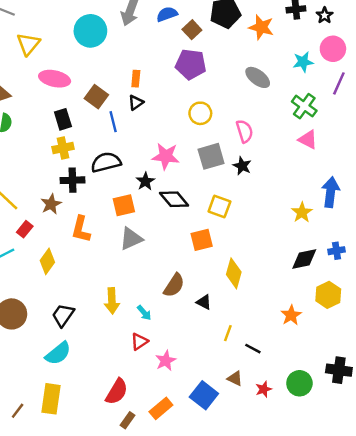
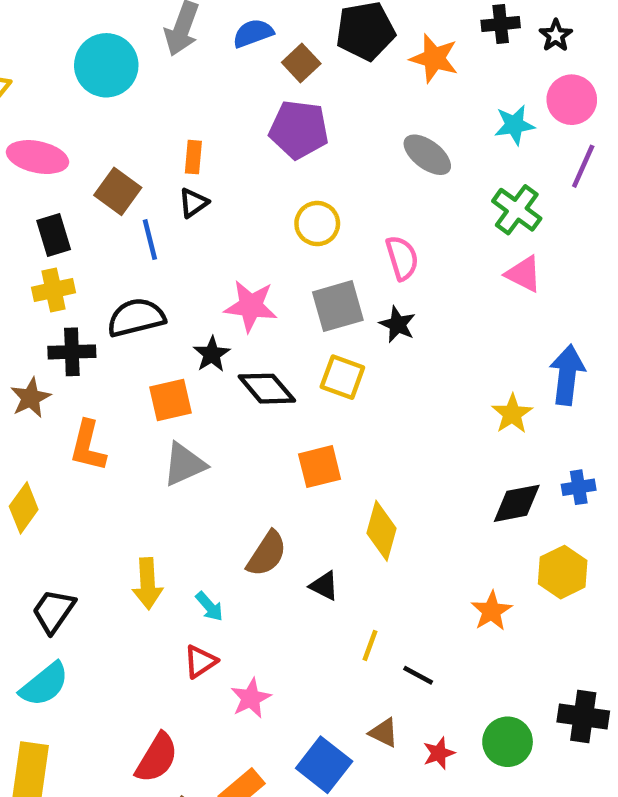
yellow square: (219, 206) -> (342, 377), moved

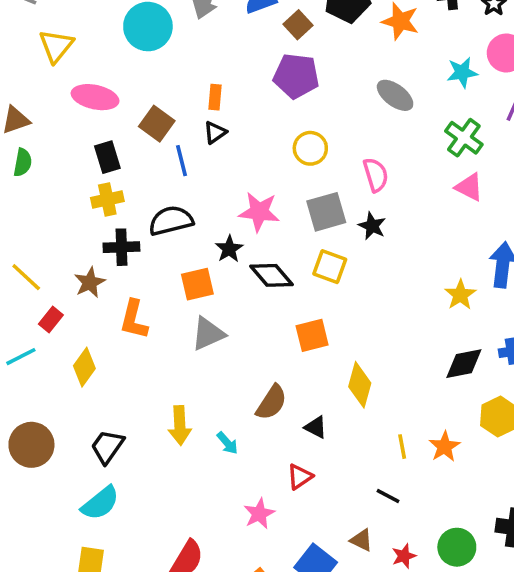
yellow line: (370, 645) -> (402, 447), moved, turned -30
red triangle: (200, 661) -> (300, 477), moved

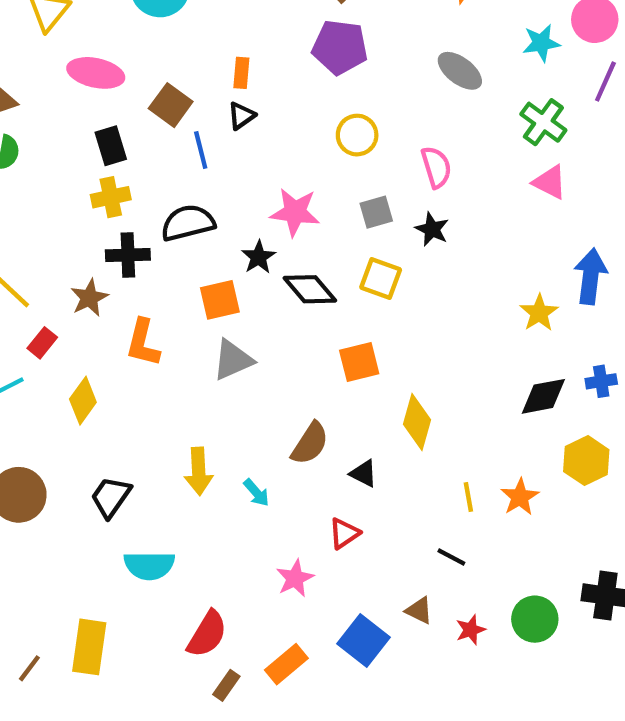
gray square: (326, 212) -> (376, 212), size x0.7
cyan semicircle: (100, 503) -> (149, 566), moved, turned 39

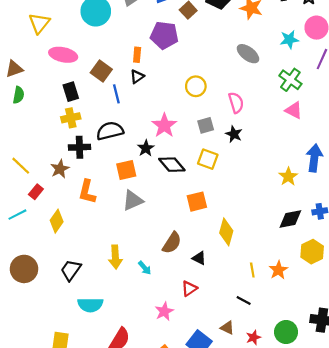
purple pentagon: (340, 47) -> (164, 35), moved
pink star: (295, 212) -> (164, 125), turned 30

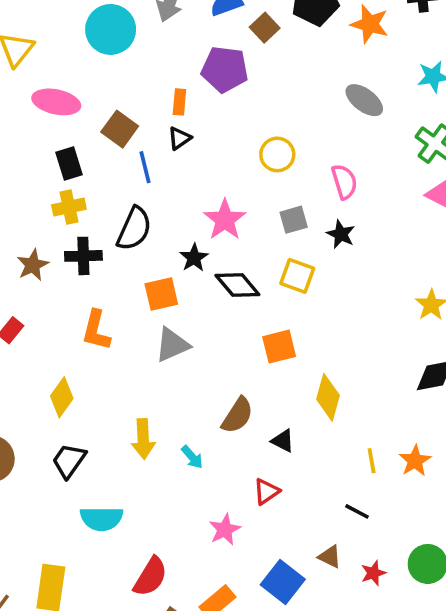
black semicircle: (110, 131) -> (134, 229), turned 128
brown star: (60, 169) -> (33, 265), moved
yellow diamond: (57, 221) -> (62, 397), moved

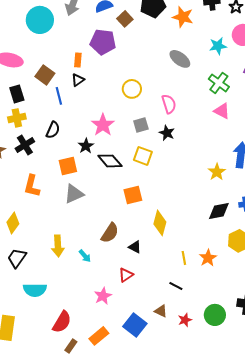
black semicircle: (134, 229) -> (53, 130), size x0.7
black cross: (83, 256) -> (25, 145), turned -30

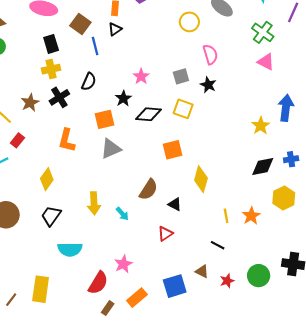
yellow circle: (132, 89) -> (189, 22), moved
pink star: (103, 125) -> (141, 76), size x0.7
black diamond: (110, 161) -> (148, 114), turned -45
pink star: (103, 296) -> (123, 264), moved
blue square: (135, 325) -> (175, 286), turned 35

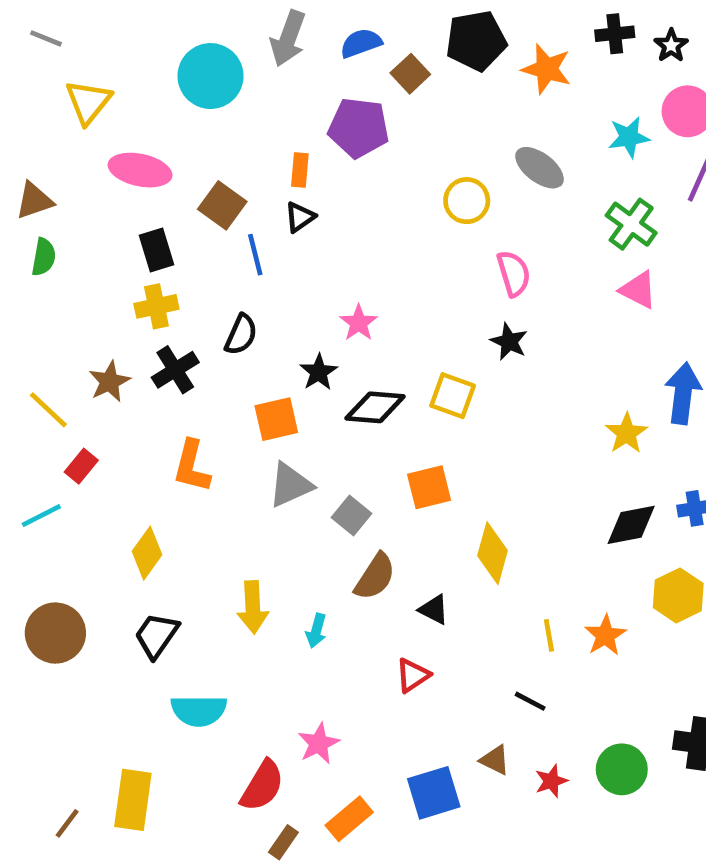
gray square: (181, 76) -> (352, 516), moved, turned -35
cyan arrow: (122, 214) -> (316, 631), turned 56

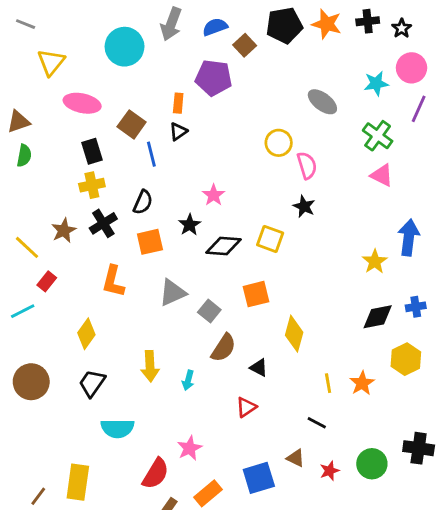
orange star: (547, 69) -> (327, 24), moved
yellow circle: (467, 201) -> (279, 143), moved
orange square: (276, 419) -> (150, 242), moved

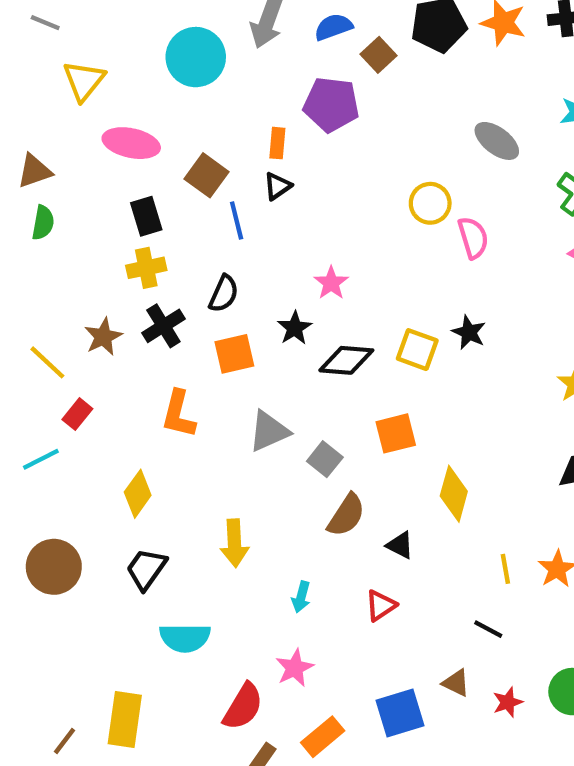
black star: (304, 206) -> (469, 332), moved
cyan arrow: (188, 380) -> (301, 597), moved

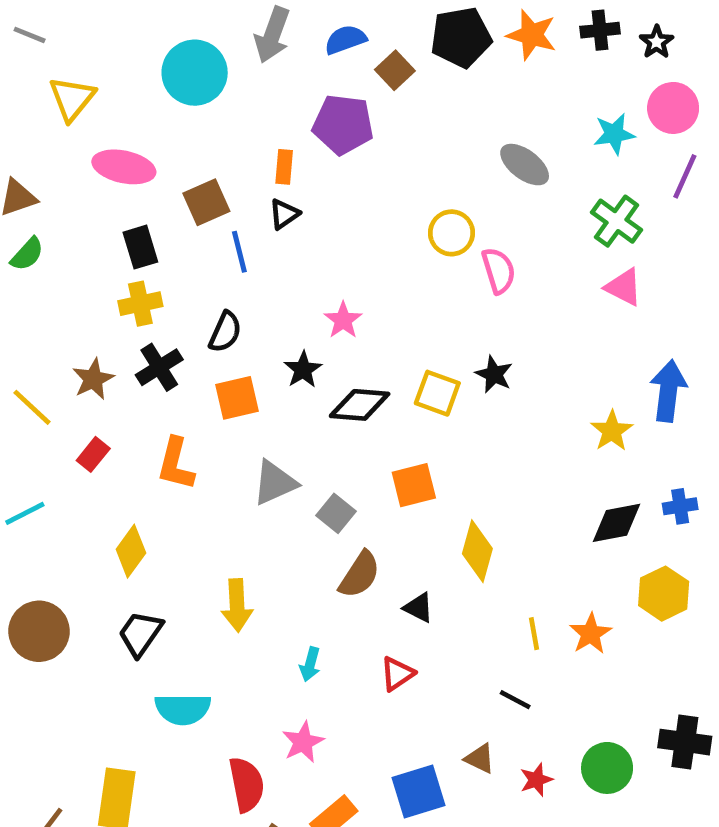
brown square: (206, 175) -> (206, 202), turned 30
green semicircle: (43, 223) -> (27, 254), turned 32
red rectangle: (77, 414) -> (93, 454), moved
red semicircle: (243, 707) -> (246, 784), turned -42

